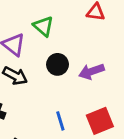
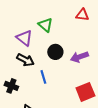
blue line: (60, 121) -> (43, 77), moved

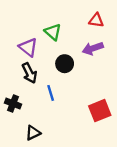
purple arrow: (79, 57) -> (93, 48), moved
black arrow: (25, 60) -> (29, 73), turned 36

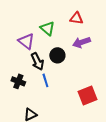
red triangle: (96, 20) -> (76, 18), moved
black arrow: (29, 73) -> (37, 61), moved
black cross: (13, 104) -> (18, 81), moved

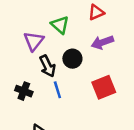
red triangle: (76, 18) -> (96, 12), turned -32
purple triangle: (26, 41) -> (34, 41), turned 30
red square: (88, 95) -> (104, 87), moved

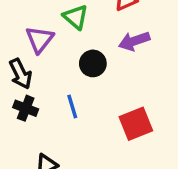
black arrow: (48, 66) -> (21, 74), moved
red square: (104, 87) -> (136, 124), moved

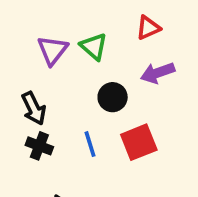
purple triangle: (39, 39) -> (52, 50), moved
red square: (136, 124) -> (139, 142), moved

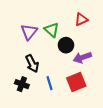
purple arrow: (158, 73) -> (82, 57), moved
black circle: (113, 97) -> (66, 45), moved
black arrow: (34, 108) -> (32, 64), moved

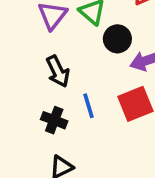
black cross: (22, 84) -> (54, 120), moved

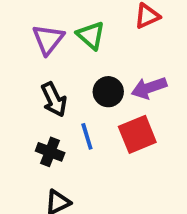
black circle: (117, 39) -> (108, 92), moved

